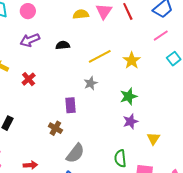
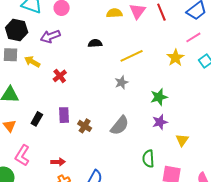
purple arrow: (30, 40) -> (50, 36), moved
yellow star: (132, 60) -> (176, 58), moved
purple rectangle: (71, 105) -> (64, 115), moved
gray semicircle: (75, 153) -> (120, 125), moved

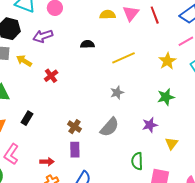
gray star: (121, 82) -> (117, 93), moved
green star: (159, 97) -> (166, 97), moved
purple rectangle: (64, 115) -> (75, 150), moved

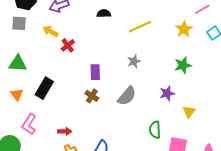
yellow arrow: (24, 61) -> (51, 31), moved
black rectangle: (27, 118) -> (44, 88), size x1.5
purple rectangle: (75, 150) -> (95, 72), moved

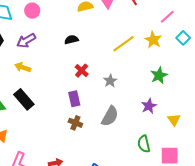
yellow line: (140, 27) -> (123, 44), moved
red cross: (68, 45) -> (82, 71), moved
black rectangle: (44, 88) -> (24, 99), moved, turned -60

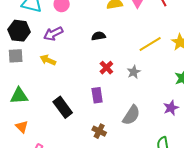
gray star: (110, 81) -> (134, 72), moved
black rectangle: (24, 99) -> (63, 107), moved
brown cross: (75, 123) -> (99, 131), moved

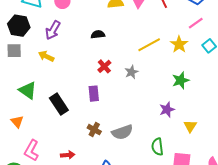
purple arrow: (53, 34) -> (53, 30), turned -36
green triangle: (19, 96) -> (28, 90), moved, turned 36
gray semicircle: (131, 115) -> (122, 132), moved, turned 35

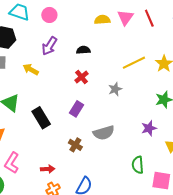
purple arrow: (53, 30) -> (49, 46), moved
red cross: (104, 66) -> (81, 77), moved
purple rectangle: (94, 94) -> (76, 109), turned 35
gray semicircle: (122, 132) -> (104, 133), moved

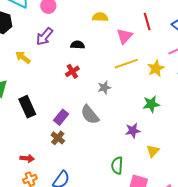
pink triangle: (125, 17) -> (125, 36), moved
purple rectangle: (76, 109) -> (61, 117), moved
gray semicircle: (104, 133) -> (90, 115), moved, turned 60

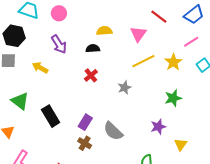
yellow semicircle: (100, 17) -> (104, 31), moved
red line: (147, 21) -> (159, 17), turned -30
purple arrow: (44, 37) -> (59, 44), turned -66
gray semicircle: (90, 115) -> (113, 131), moved

